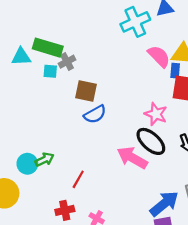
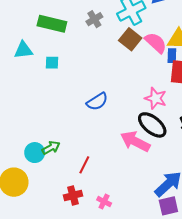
green rectangle: (48, 48) -> (52, 24), moved
gray cross: (67, 62) -> (94, 19), moved
brown square: (86, 91) -> (130, 39), moved, turned 30

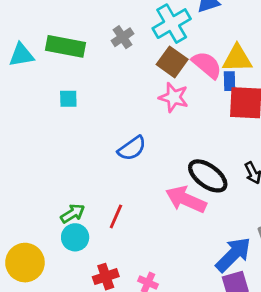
cyan triangle: (23, 50) -> (21, 55), moved
pink star: (156, 98) -> (174, 97), moved
cyan circle: (35, 153) -> (75, 237), moved
red line: (84, 165) -> (116, 216), moved

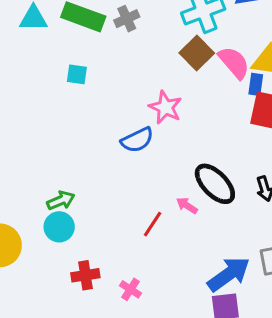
gray cross: (123, 37) -> (127, 19), moved
pink star: (174, 97) -> (165, 107), moved
pink arrow: (186, 199) -> (187, 206), size x0.5
red line: (116, 216) -> (153, 224), moved

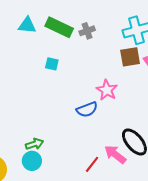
brown square: (197, 53) -> (130, 57), turned 30
pink arrow: (187, 206) -> (115, 154), size x1.6

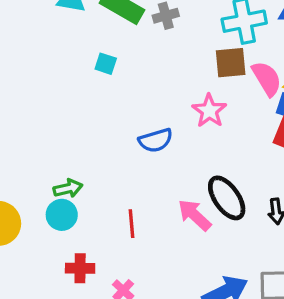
pink star: (107, 90) -> (209, 111), moved
red line: (92, 164) -> (131, 224), moved, turned -48

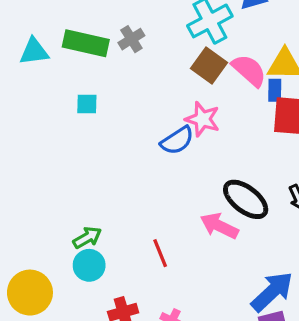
brown square: (231, 63) -> (209, 66), turned -32
blue semicircle: (156, 140) -> (177, 140), moved

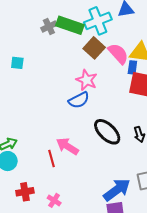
green rectangle: (86, 43) -> (70, 25), moved
blue semicircle: (177, 140) -> (79, 100), moved
pink arrow: (219, 226) -> (67, 146), moved

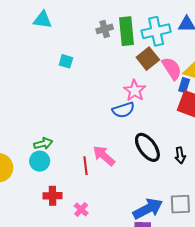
green rectangle: (70, 25) -> (127, 31), turned 56

